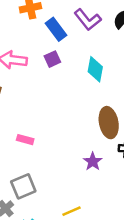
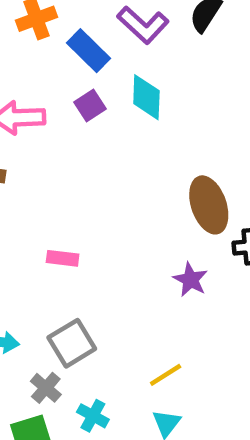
cyan diamond: (95, 69) -> (146, 97), moved

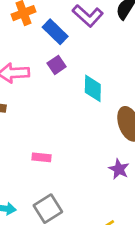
cyan diamond: (146, 97) -> (93, 88), moved

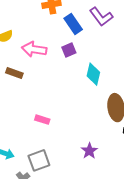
purple star: (119, 169) -> (89, 151), moved

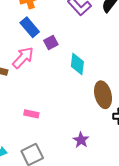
blue rectangle: (73, 24) -> (30, 27), moved
pink arrow: (34, 49) -> (23, 58), moved, turned 130

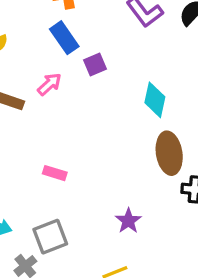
pink arrow: (23, 58) -> (49, 84), size x0.7
cyan diamond: (77, 64) -> (155, 100), moved

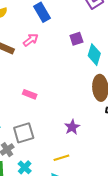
purple square: (95, 64) -> (76, 39), moved

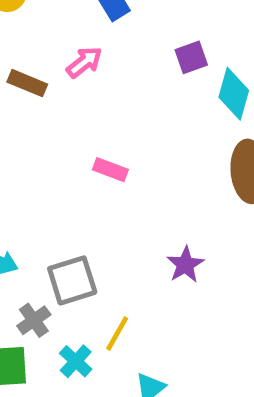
pink rectangle: (30, 94) -> (110, 170), moved
yellow line: (61, 158) -> (117, 334), moved, turned -42

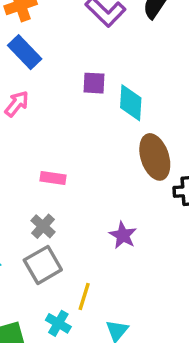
purple square: (191, 57) -> (94, 83), turned 35
gray cross: (34, 320) -> (43, 226), moved

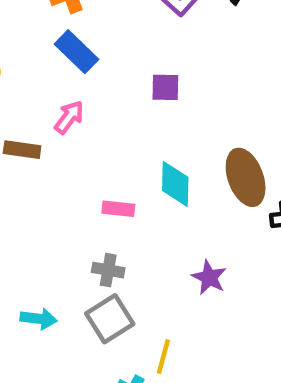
cyan diamond: (131, 103) -> (175, 184), moved
gray cross: (43, 226) -> (108, 270), turned -30

